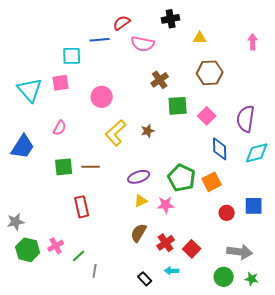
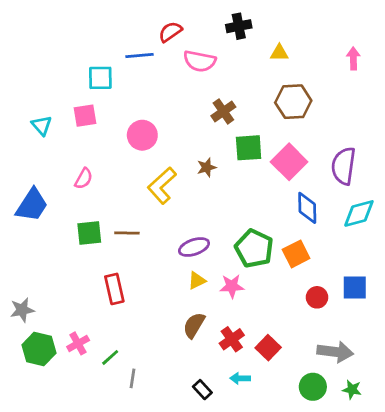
cyan triangle: (30, 90) -> (42, 125), size x0.6
pink square: (207, 116) -> (289, 162), size x1.4
brown star: (148, 131) -> (207, 167), moved

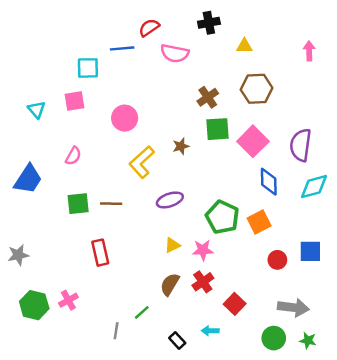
brown cross: (223, 111) -> (208, 97), moved
purple ellipse: (194, 247) -> (170, 200), moved
gray star: (22, 310) -> (18, 255), moved
red cross: (232, 339) -> (203, 282), moved
green line: (110, 357) -> (142, 312), moved

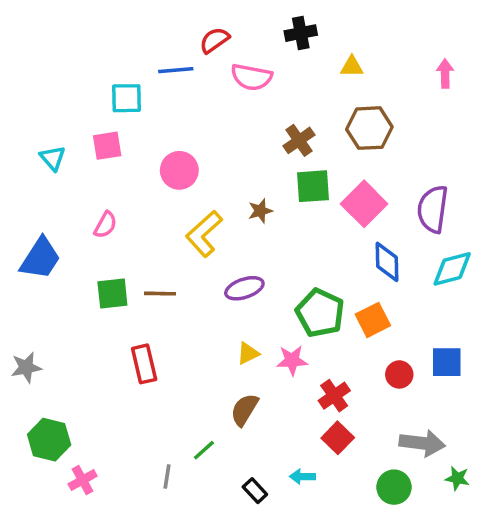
red cross: (203, 282) -> (334, 396), moved
pink cross: (68, 300) -> (83, 480), moved
green star: (308, 341) -> (457, 478), moved

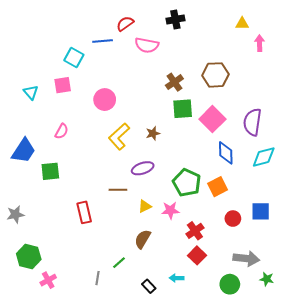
yellow triangle: (352, 67) -> (242, 24), moved
cyan square: (127, 98) -> (74, 57), turned 30
brown star: (260, 211) -> (153, 133), moved
green square: (112, 294) -> (50, 171), moved
brown line: (160, 294) -> (118, 190), moved

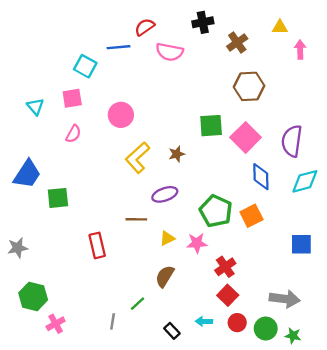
brown cross: (174, 82) -> (237, 42), moved
pink semicircle: (62, 131) -> (73, 134), moved
red circle: (233, 219) -> (237, 323), moved
green star: (267, 279) -> (293, 336), moved

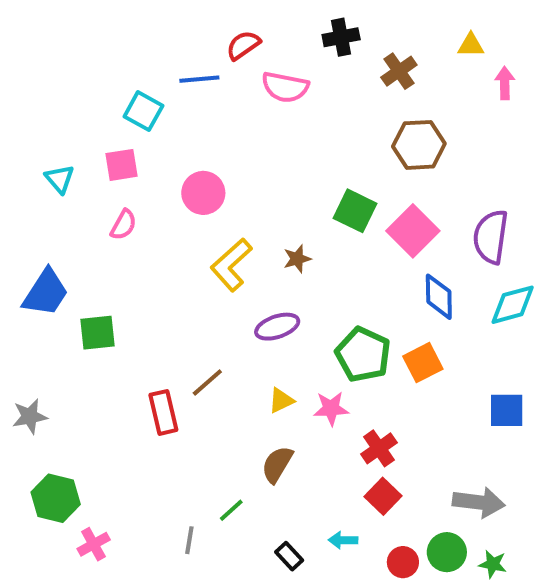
green square: (211, 126) -> (355, 211), turned 30
brown line: (136, 219) -> (207, 382), moved, turned -42
red circle: (237, 323) -> (403, 562), moved

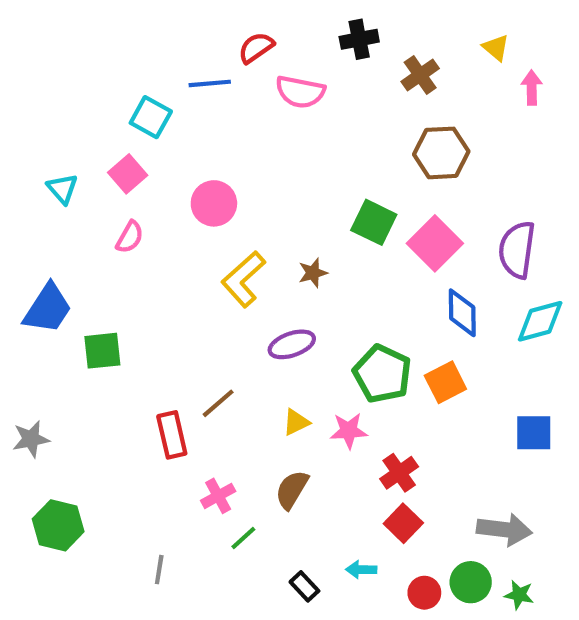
yellow triangle: (471, 45) -> (496, 48), turned 40
pink square: (121, 165) -> (128, 174), turned -32
gray line: (189, 540) -> (159, 570), moved
pink cross: (94, 544) -> (218, 496), moved

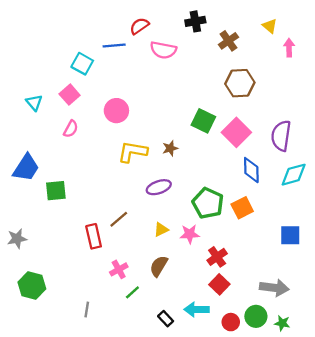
yellow L-shape: (243, 279) -> (132, 152), turned 52
cyan arrow: (361, 570) -> (196, 309), size x1.5

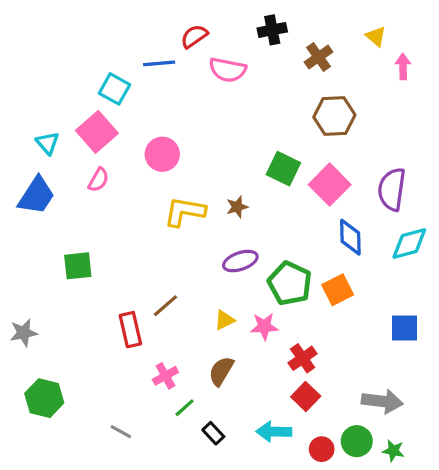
pink square: (70, 95) -> (97, 132), size x1.4
blue trapezoid: (26, 168) -> (36, 196), moved
purple ellipse: (159, 187) -> (240, 261), moved
gray line: (87, 309) -> (121, 432), turned -70
black rectangle: (166, 319) -> (213, 433), moved

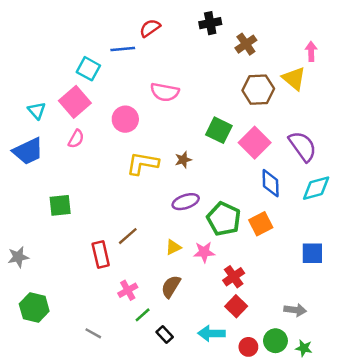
yellow triangle: (376, 36) -> (294, 79), moved, size x1.5
pink semicircle: (228, 70) -> (165, 92), moved
purple semicircle: (392, 189) -> (303, 146), turned 136
blue trapezoid: (36, 196) -> (28, 151), turned 32
gray arrow: (382, 401) -> (295, 310), size x0.7

